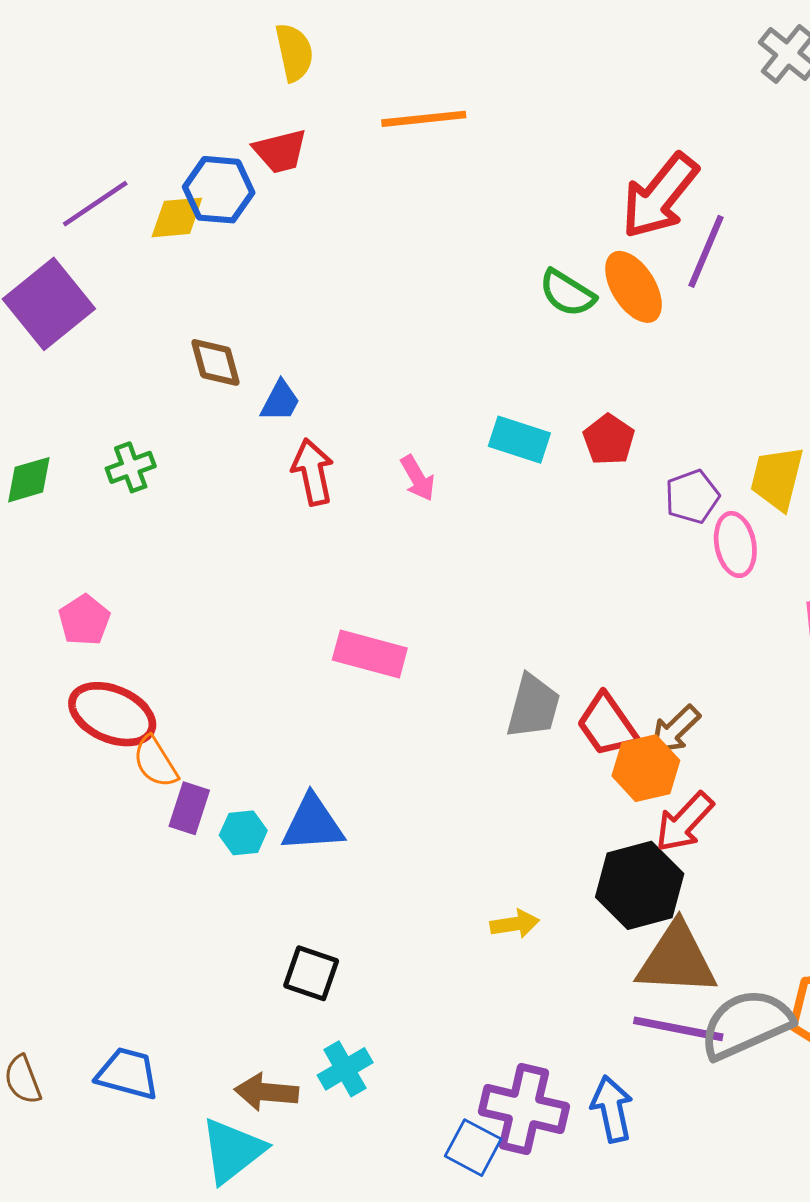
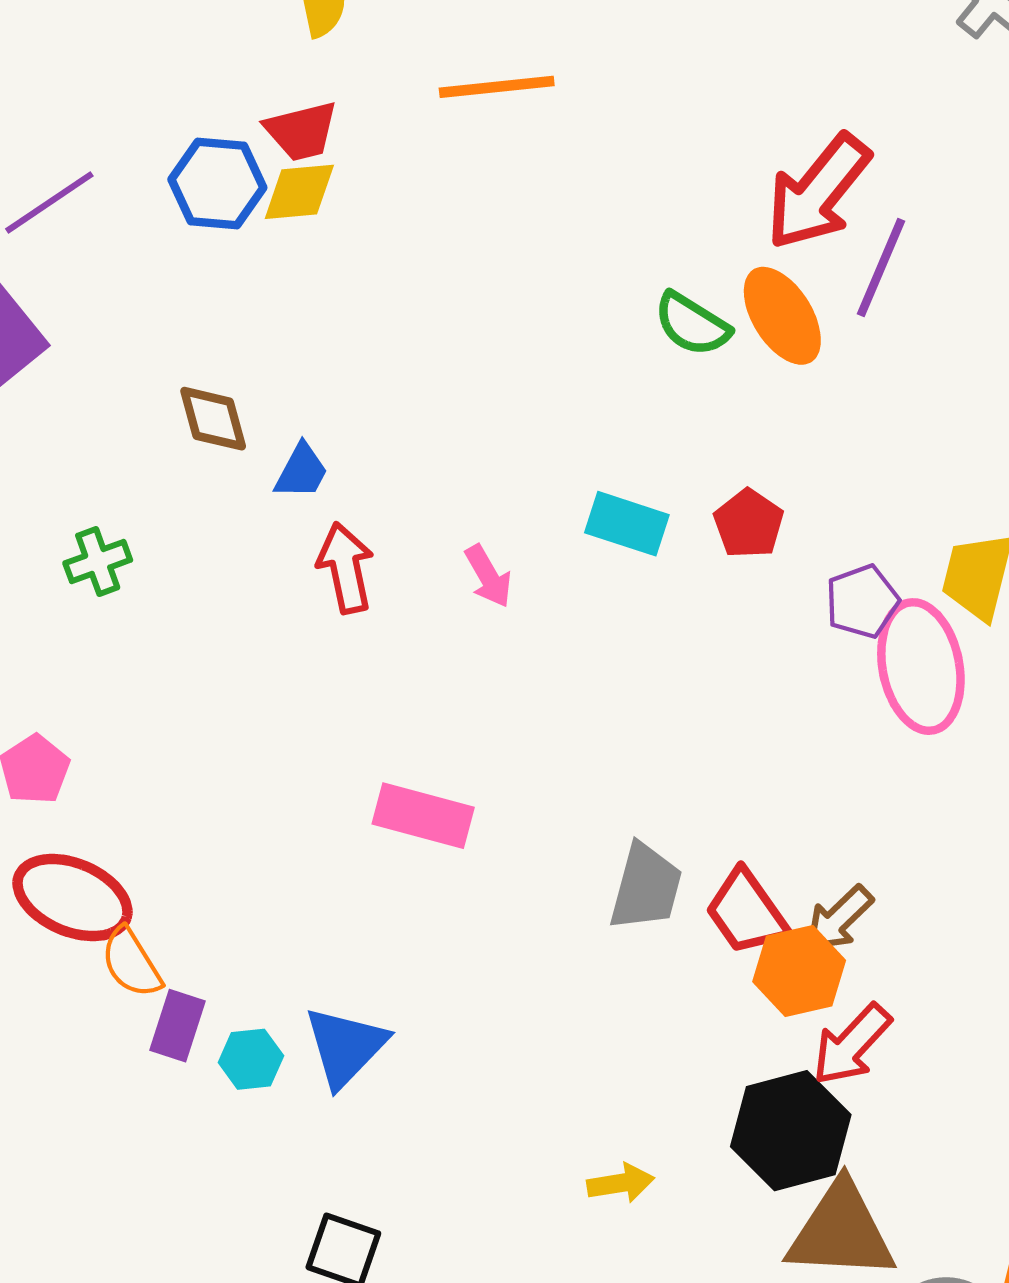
yellow diamond: (177, 217) -> (299, 192), moved
pink ellipse: (735, 544) -> (921, 667), size x1.5
blue triangle: (313, 824) -> (346, 1047), turned -42

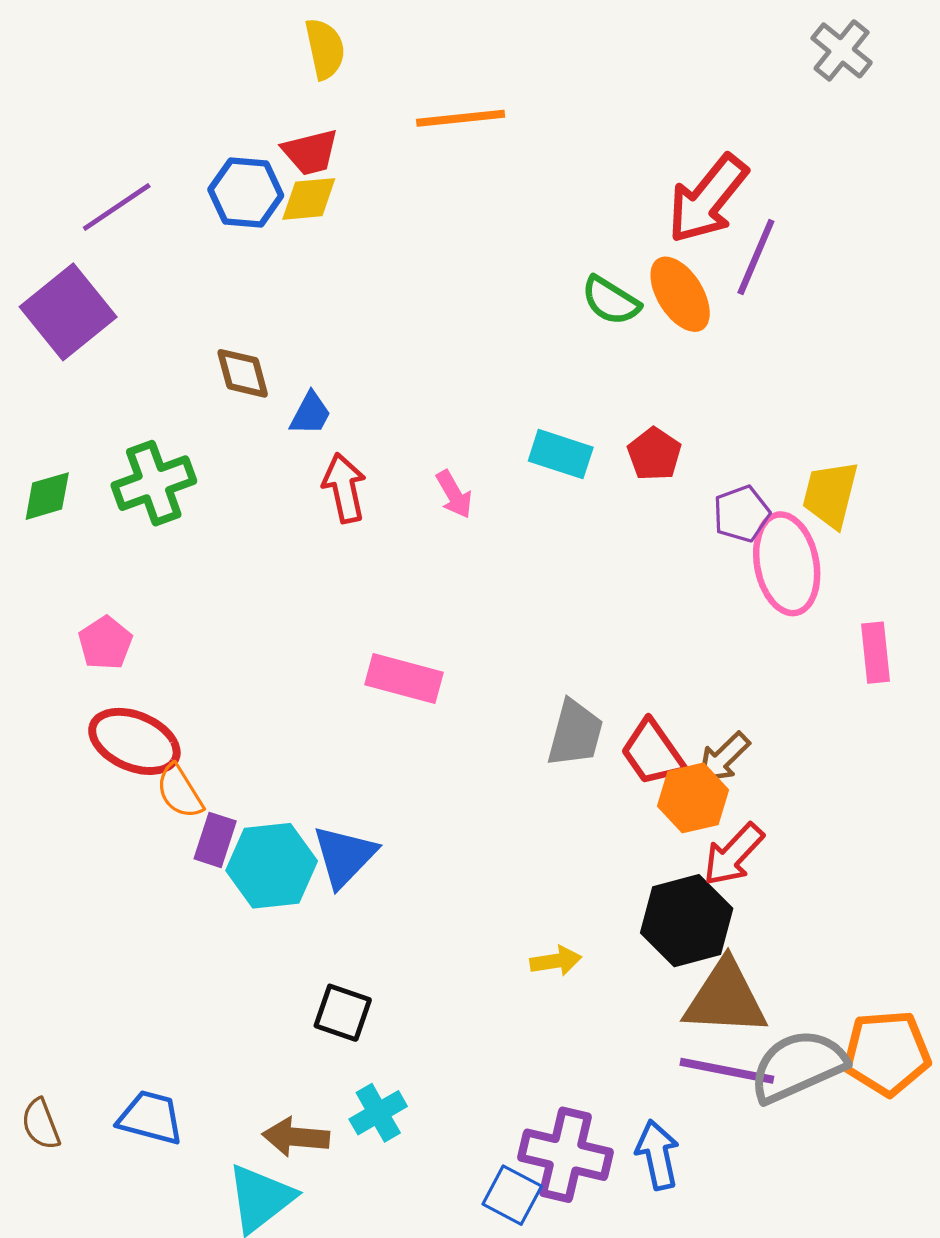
green cross: (98, 562) -> (154, 483), size x1.6
cyan hexagon: (251, 1059) -> (272, 866), size x1.8

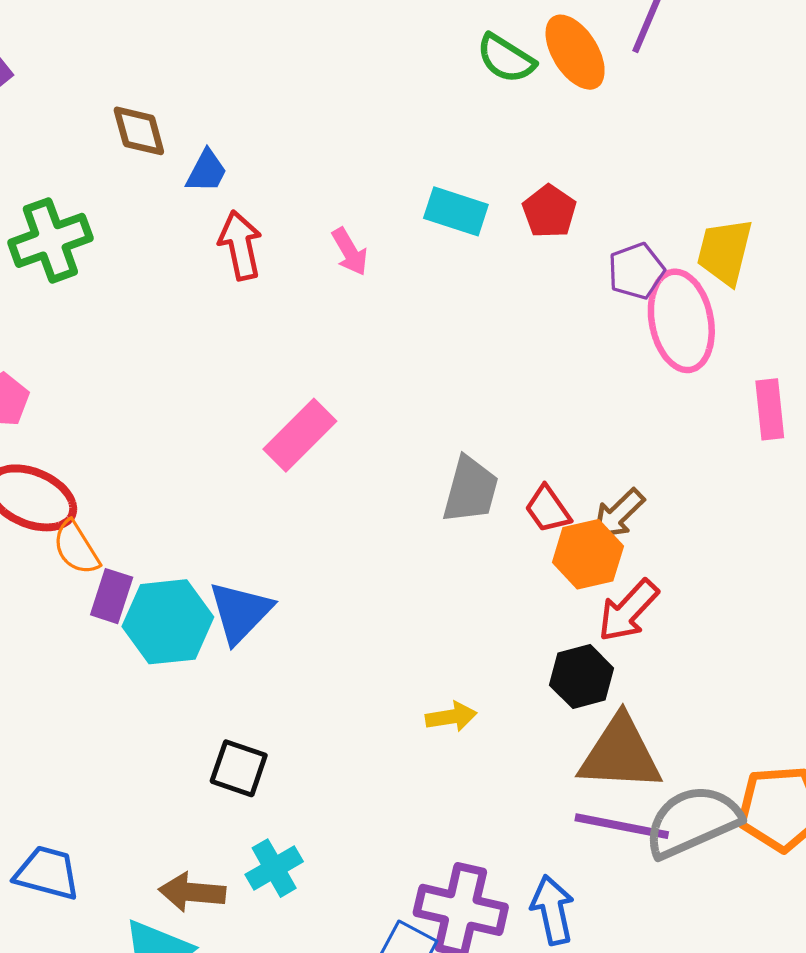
pink rectangle: (404, 678) -> (300, 435), turned -60
red trapezoid: (653, 753) -> (548, 509), size x0.7
black hexagon: (687, 921) -> (582, 677), size x0.7

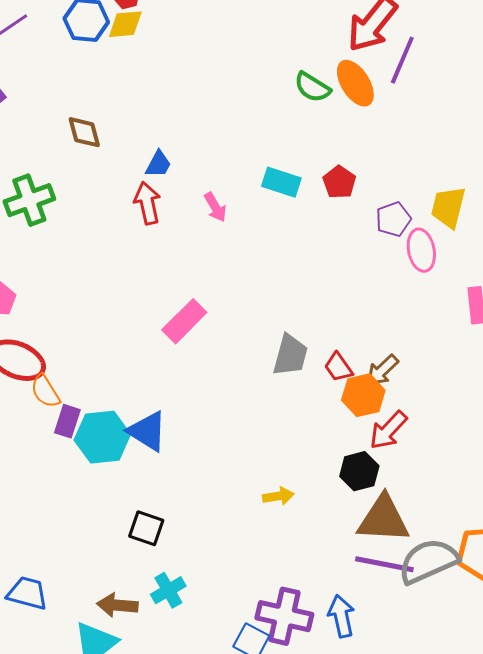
blue trapezoid: (207, 171) -> (158, 164), moved
pink ellipse: (681, 321) -> (421, 250), size x0.7
blue triangle: (240, 612) -> (147, 431), turned -42

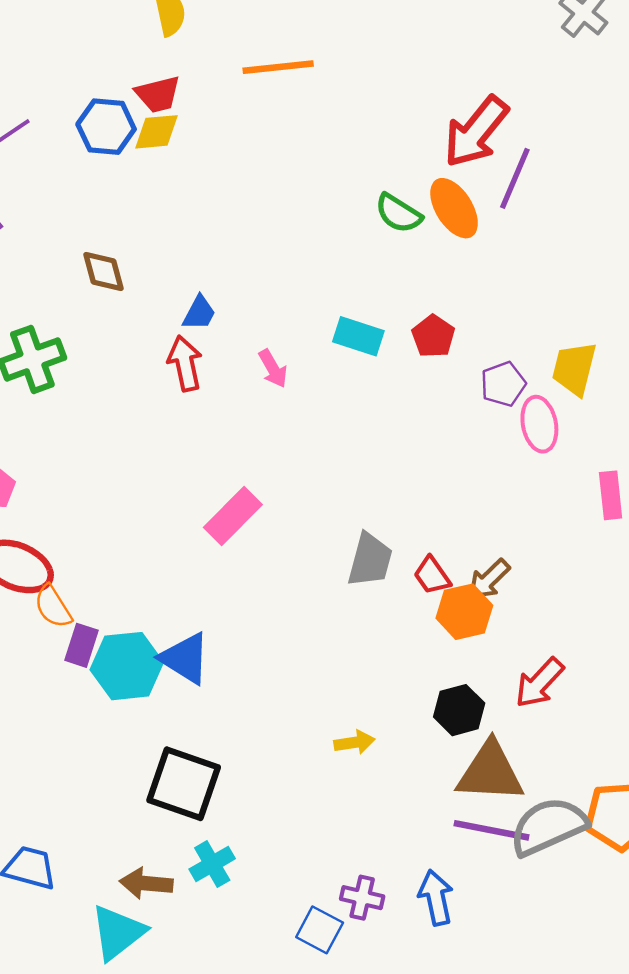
red arrow: (388, 430) -> (539, 683), moved
black square: (146, 528) -> (184, 784), size x1.6
purple cross: (284, 616) -> (362, 898), size x0.6

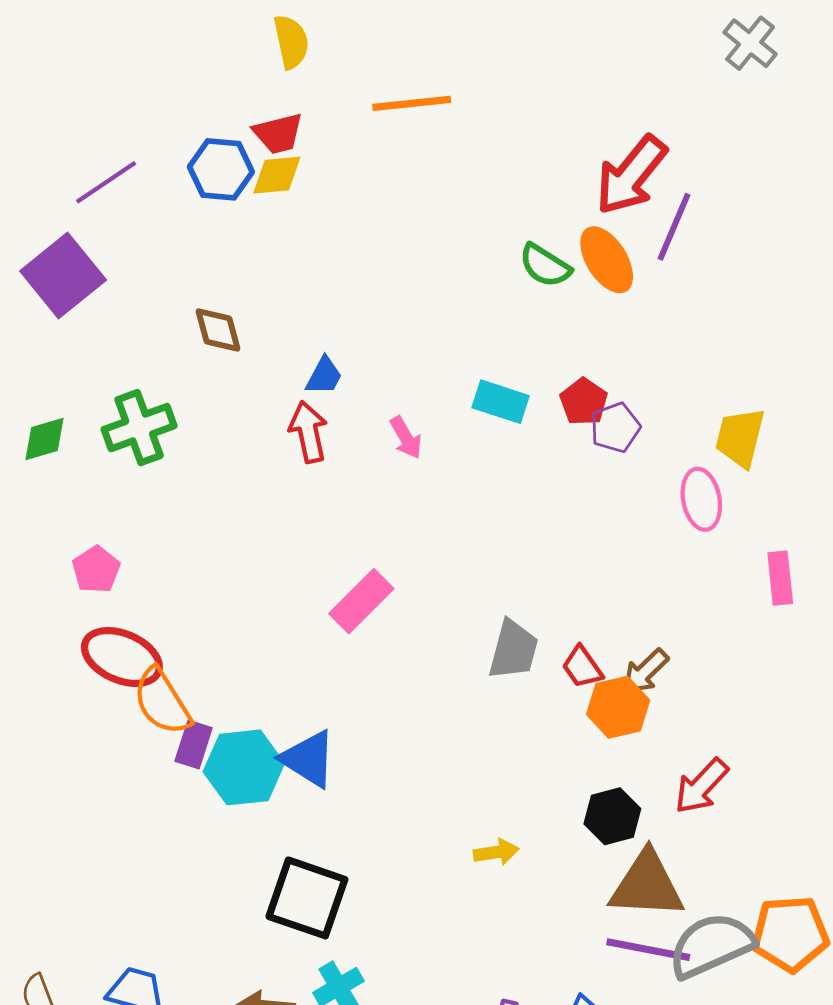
purple pentagon: (503, 384) -> (615, 428), moved
orange semicircle: (53, 607) -> (162, 701), size x1.4

